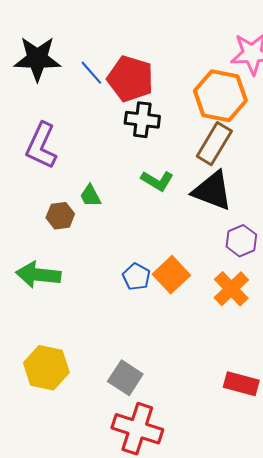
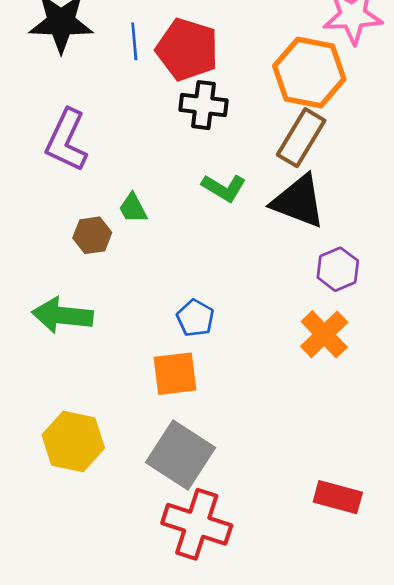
blue line: (91, 73) -> (134, 41), turned 36
orange square: (171, 275) -> (175, 374), moved, turned 36
gray square: (125, 378) -> (180, 455), size x1.4
red rectangle: (241, 384) -> (338, 497), moved

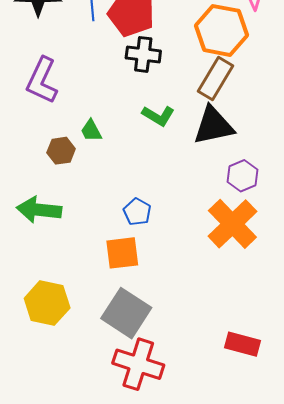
black triangle: (298, 201) -> (213, 126), turned -33
orange cross: (324, 334) -> (232, 224), size x1.4

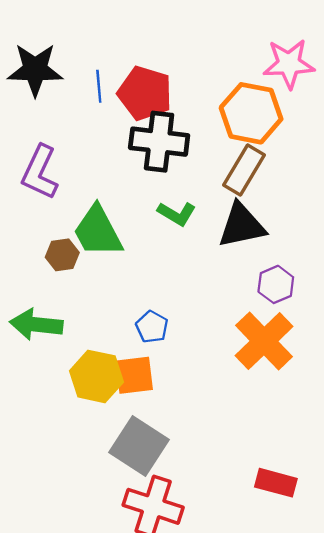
black cross: (143, 54) -> (159, 142), size x1.4
green trapezoid: (91, 131) -> (98, 231), size x2.0
yellow hexagon: (47, 303) -> (96, 376), moved

